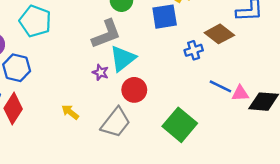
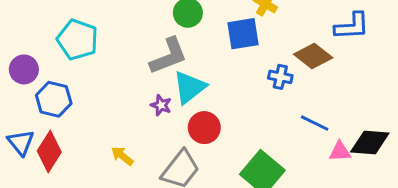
blue cross: (194, 50) -> (280, 77), turned 30
pink triangle: (240, 93) -> (340, 151), moved

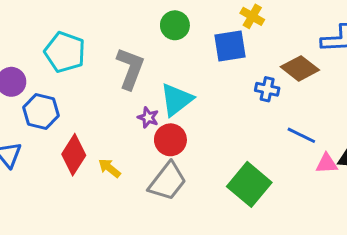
gray L-shape: (168, 56) -> (130, 68), moved, turned -48
red circle: (204, 128) -> (170, 140), moved
red diamond: (49, 151) -> (74, 155), moved

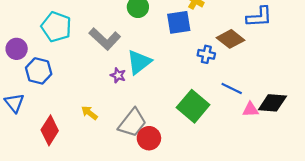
gray L-shape: (130, 68) -> (105, 39), turned 112
red circle: (170, 140) -> (149, 138), moved
red diamond: (74, 155) -> (50, 130), moved
green square: (249, 184) -> (193, 106), moved

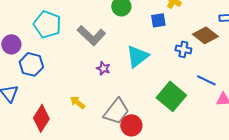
blue square: (179, 22) -> (158, 20), size x0.7
cyan triangle: (139, 62) -> (137, 56), moved

